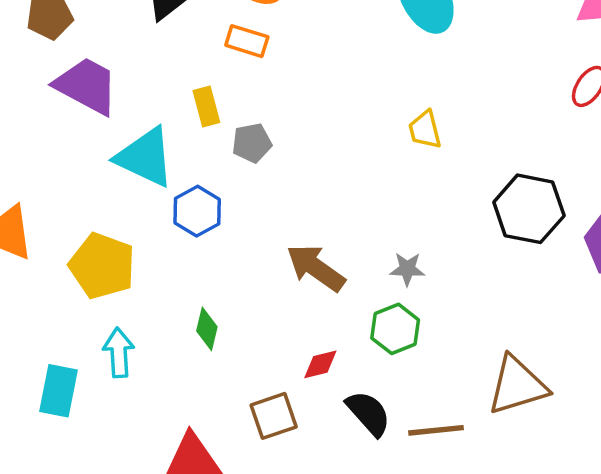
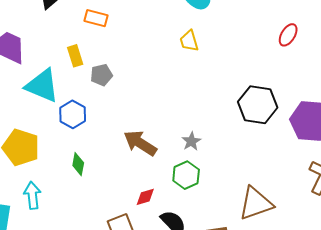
yellow trapezoid: (425, 130) -> (189, 41), moved
gray star: (407, 269) -> (191, 141), turned -30
green diamond: (207, 329) -> (78, 164), moved

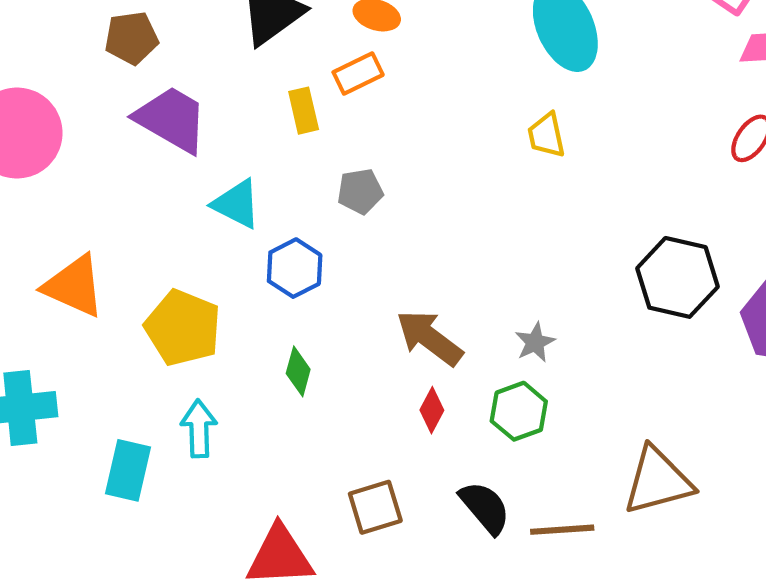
orange rectangle: (96, 18) -> (358, 74), turned -45
yellow rectangle: (75, 56) -> (304, 111), moved
cyan triangle: (42, 86) -> (237, 204), size x0.7
red diamond: (145, 197) -> (432, 410), moved, turned -50

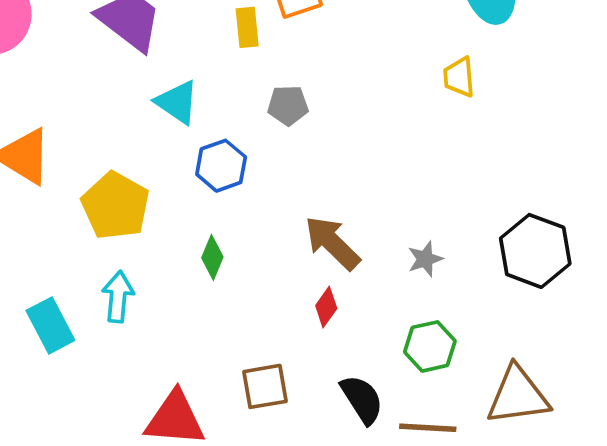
black hexagon: (677, 277) -> (535, 251), moved
green hexagon: (519, 411) -> (430, 346), moved
cyan rectangle: (128, 470) -> (50, 325), turned -48

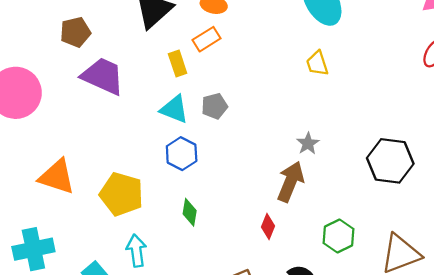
cyan triangle: (177, 102) -> (174, 109), moved
brown arrow: (332, 243) -> (290, 182), moved, turned 81
gray star: (425, 259) -> (308, 143), moved

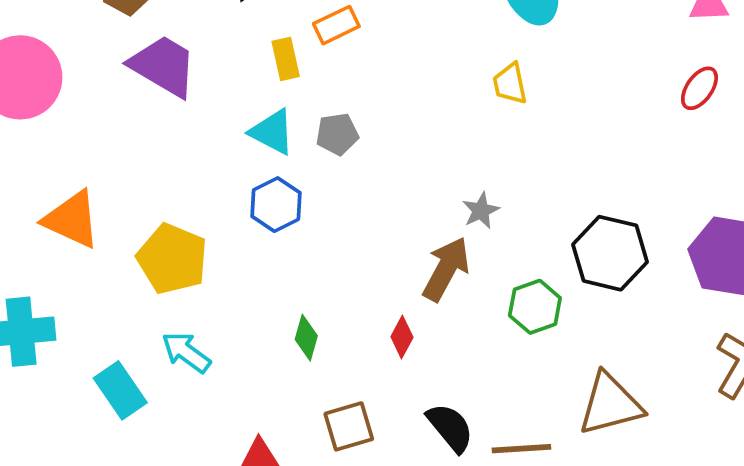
green diamond: (190, 212) -> (306, 338), moved
green hexagon: (338, 236) -> (535, 307), moved
cyan arrow: (136, 251) -> (186, 352), turned -52

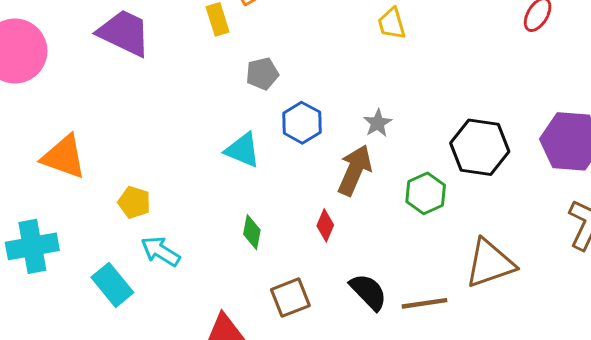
cyan triangle: (272, 132) -> (243, 150), moved
blue hexagon: (276, 205) -> (302, 123), moved
yellow pentagon: (172, 259) -> (134, 202), moved, size x0.6

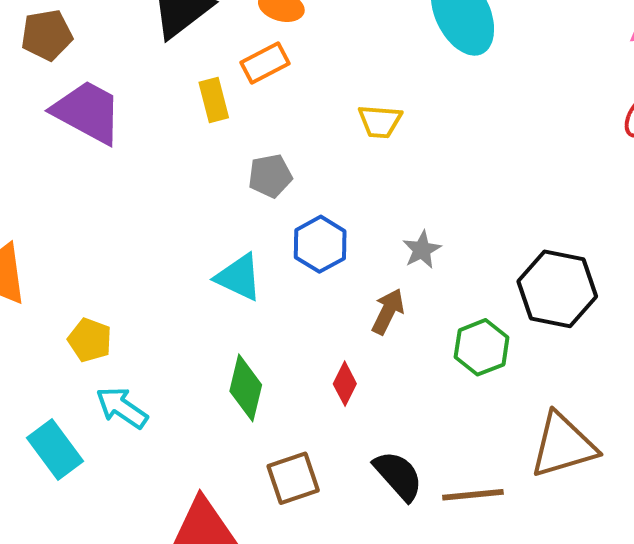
yellow trapezoid: (392, 24) -> (380, 121), moved, turned -72
brown arrow: (355, 170) -> (388, 311), size x0.7
green diamond: (252, 232) -> (246, 388), size x1.4

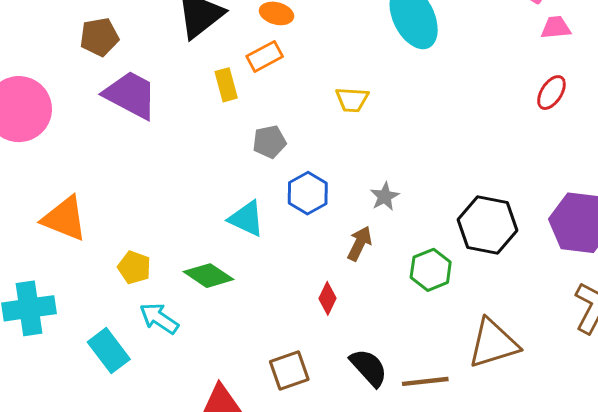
green diamond: (246, 388) -> (209, 276), moved, turned -69

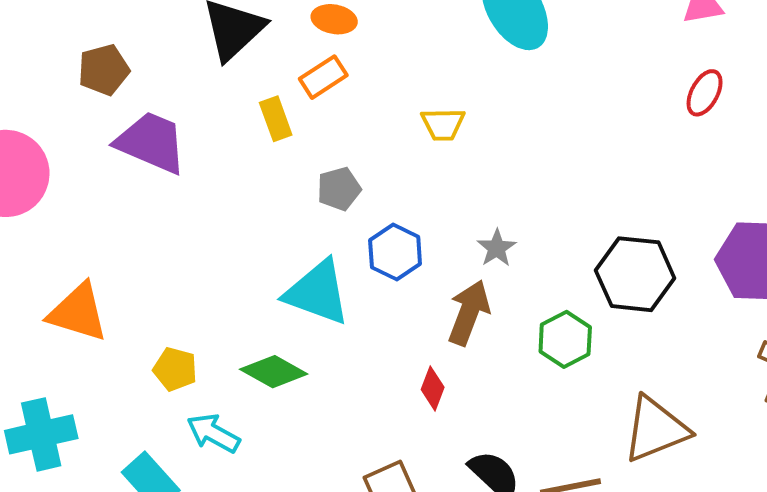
cyan triangle: (246, 219) -> (317, 292), size x1.4
brown arrow: (360, 243) -> (469, 313), size x1.4

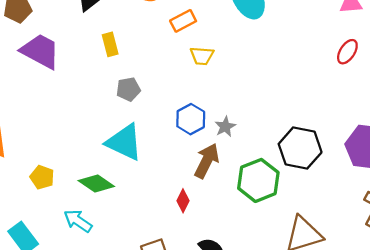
orange rectangle: (323, 77) -> (183, 21), moved
gray pentagon: (339, 189) -> (128, 89), moved
blue hexagon: (395, 252) -> (191, 119), moved
green hexagon: (565, 339) -> (258, 180), size x1.4
cyan arrow: (213, 433) -> (78, 221), moved

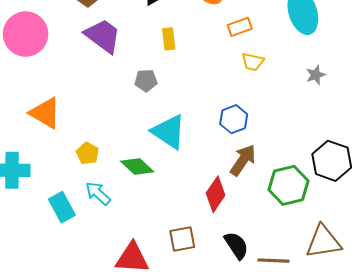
gray pentagon: (128, 89) -> (146, 80), moved
gray star: (225, 127) -> (316, 75), moved
red diamond: (183, 201) -> (216, 194), size x1.6
cyan arrow: (78, 221) -> (98, 193), moved

